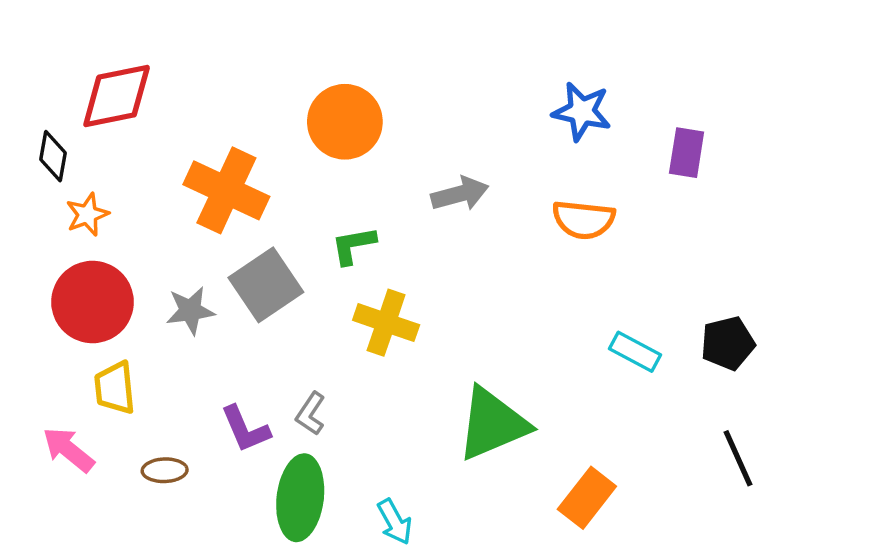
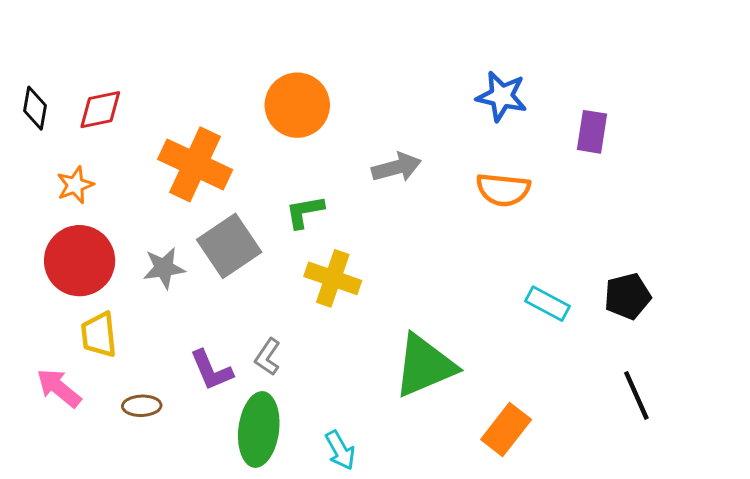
red diamond: (117, 96) -> (100, 110), moved, size x0.7
black diamond: (53, 156) -> (35, 108), moved

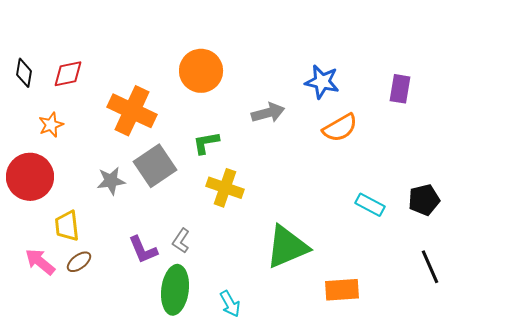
blue star: (502, 96) -> (322, 82), moved
orange semicircle: (503, 190) -> (340, 128), turned -36
red circle: (80, 261) -> (30, 177), moved
brown ellipse: (142, 406) -> (79, 262), moved, turned -35
orange rectangle: (506, 429) -> (342, 290), turned 48

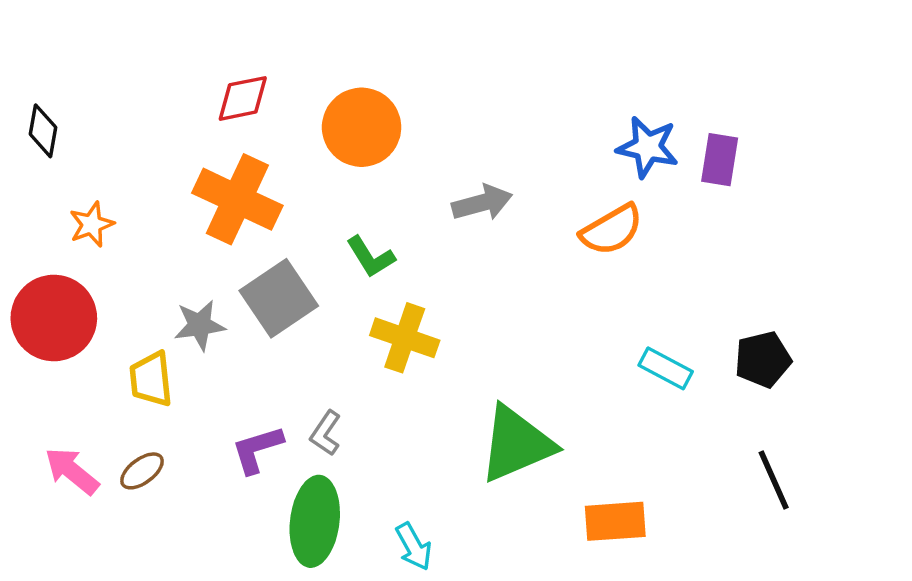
red diamond: (68, 74) -> (243, 98), moved
blue star: (322, 82) -> (648, 147), moved
green L-shape: (206, 143) -> (371, 257), turned -112
yellow trapezoid: (67, 226) -> (151, 379), moved
purple L-shape: (143, 250) -> (257, 449), turned 96

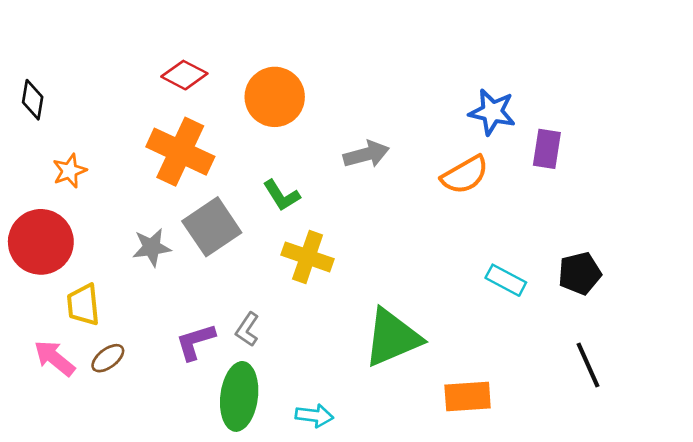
red diamond: (243, 98) -> (184, 75), turned 39
purple rectangle: (720, 160) -> (547, 149), moved
yellow trapezoid: (151, 379) -> (83, 305), moved
cyan arrow: (414, 547) -> (314, 416), turned -54

